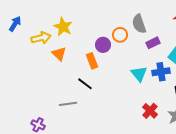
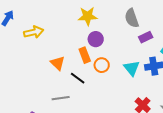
yellow star: (63, 27) -> (88, 16), moved, turned -30
orange circle: (120, 35) -> (102, 65), moved
orange triangle: (59, 54) -> (58, 63), moved

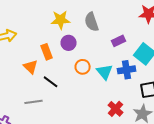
gray semicircle: (132, 18) -> (92, 22), moved
orange rectangle: (85, 55) -> (47, 52), moved
orange circle: (102, 65) -> (83, 67), moved

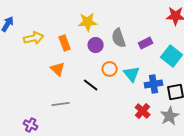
gray semicircle: (92, 22) -> (119, 38), moved
orange rectangle: (47, 52) -> (65, 43), moved
blue cross: (127, 70) -> (154, 84), moved
black line: (51, 82) -> (91, 85), moved

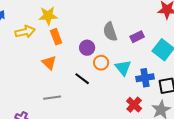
yellow star: (88, 22) -> (48, 16), moved
purple circle: (96, 45) -> (87, 48), moved

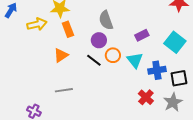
gray semicircle: (110, 32) -> (106, 20), moved
purple rectangle: (137, 37) -> (142, 35), moved
orange triangle: (49, 63) -> (61, 55), turned 42
black line: (82, 79) -> (94, 60), moved

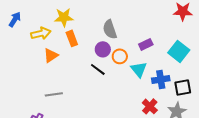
orange triangle: (61, 55) -> (51, 55), moved
orange circle: (113, 55) -> (120, 56), moved
gray line: (64, 90) -> (54, 94), moved

